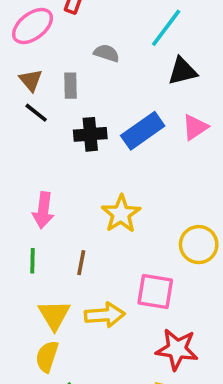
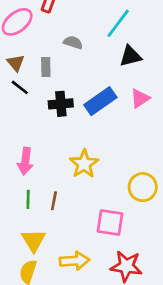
green line: (33, 261) -> (28, 199), moved
yellow arrow: (105, 315) -> (74, 261), moved

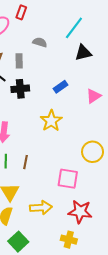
pink triangle: (140, 98) -> (94, 96), moved
blue rectangle: (100, 101) -> (61, 87), size x0.6
black cross: (61, 104) -> (20, 89), moved
yellow star: (84, 164) -> (51, 121), moved

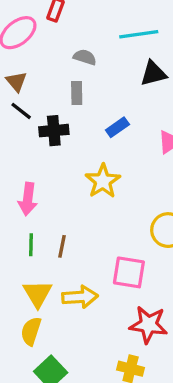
cyan line: (74, 28) -> (139, 34), turned 45
gray rectangle: (19, 61) -> (77, 93), moved
yellow arrow: (41, 208) -> (80, 297), moved

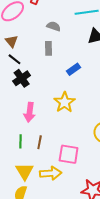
black cross: (54, 131) -> (22, 78), moved, turned -30
pink arrow: (28, 199) -> (30, 112), moved
pink square: (129, 272) -> (69, 154), moved

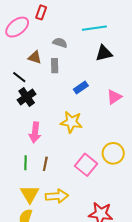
brown triangle: (12, 41) -> (35, 57), moved, turned -32
yellow star: (65, 102) -> (71, 122), turned -30
pink square: (69, 154) -> (86, 165), moved, turned 30

